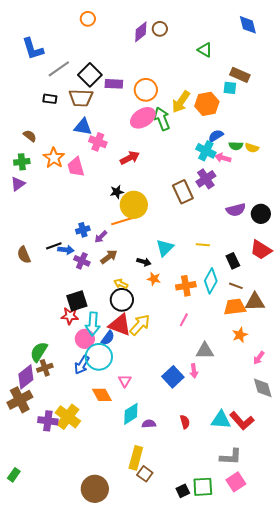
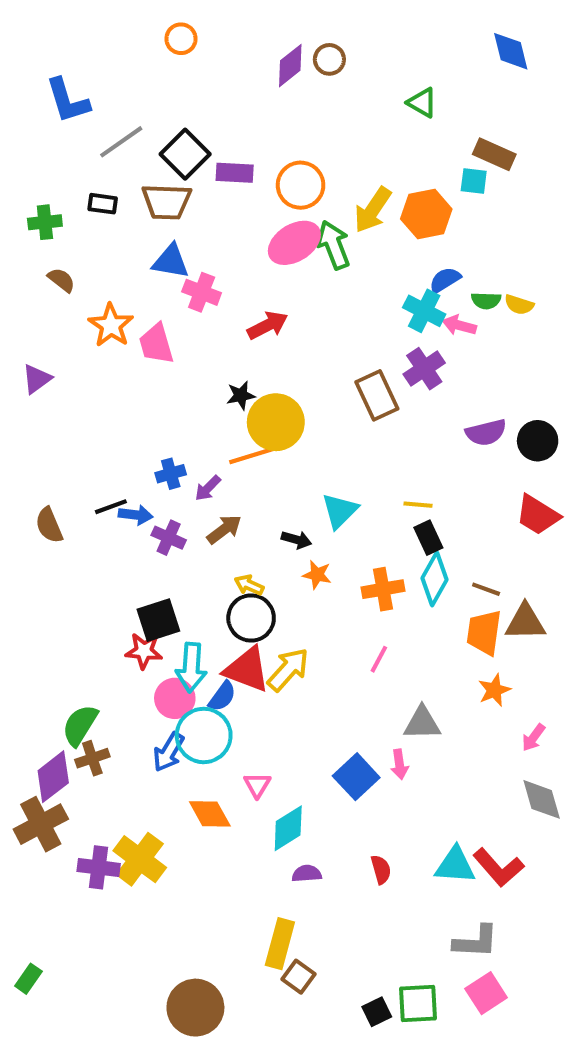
green cross: (22, 162) -> (45, 222), moved
black rectangle: (233, 261) -> (428, 538), moved
orange trapezoid: (235, 307) -> (484, 632), turned -75
cyan diamond: (131, 414) -> (288, 828), moved

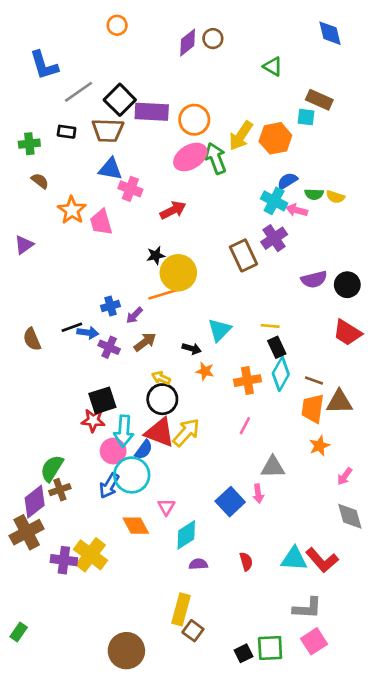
purple rectangle: (235, 173) -> (152, 112), size x1.4

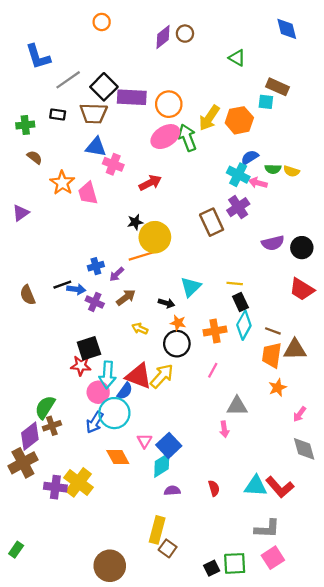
black circle: (162, 399) -> (177, 344), moved
blue square: (230, 502) -> (169, 445), moved

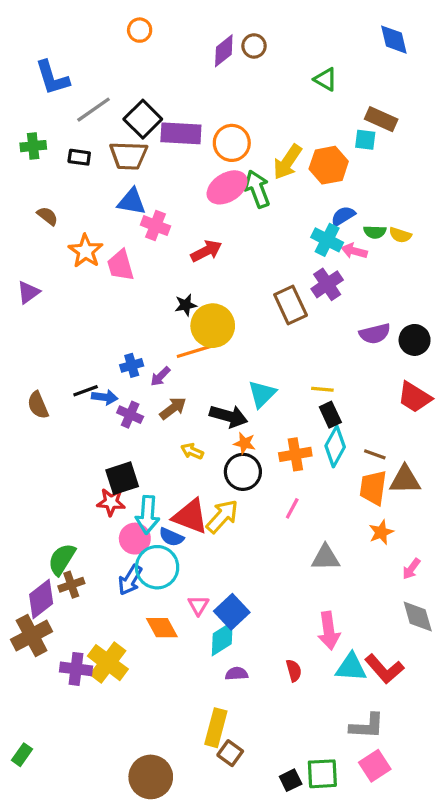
green cross: (25, 125) -> (33, 146), moved
black arrow: (166, 303) -> (229, 416), size x1.6
blue semicircle: (125, 391) -> (171, 537), turned 78
pink arrow: (224, 429) -> (329, 631), moved, size x1.6

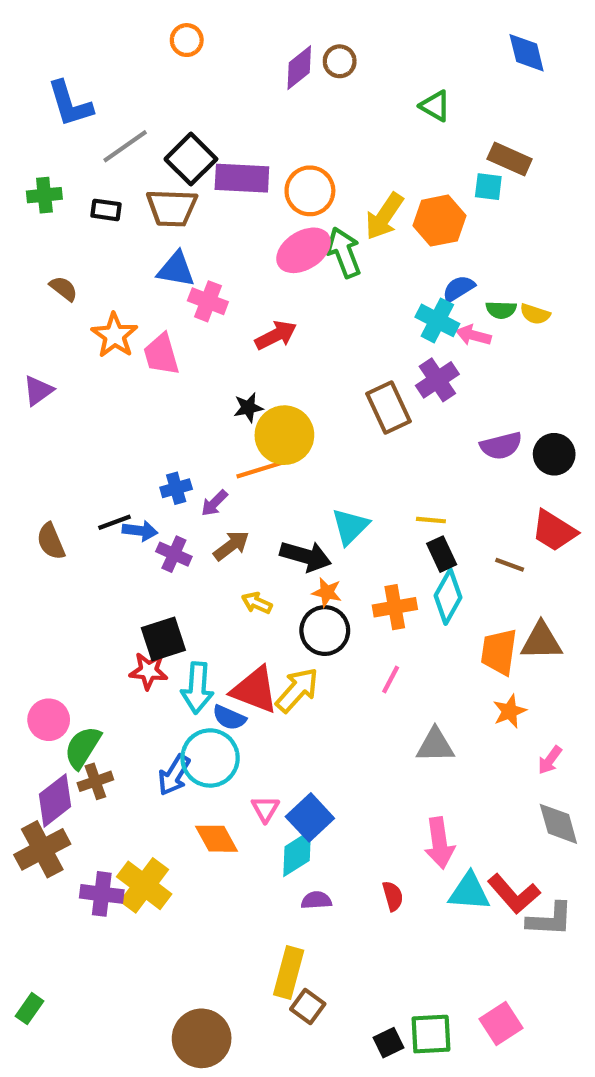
brown line: (375, 454) -> (510, 565), moved
pink circle: (135, 539) -> (49, 720), moved
gray L-shape: (367, 726) -> (550, 919), moved

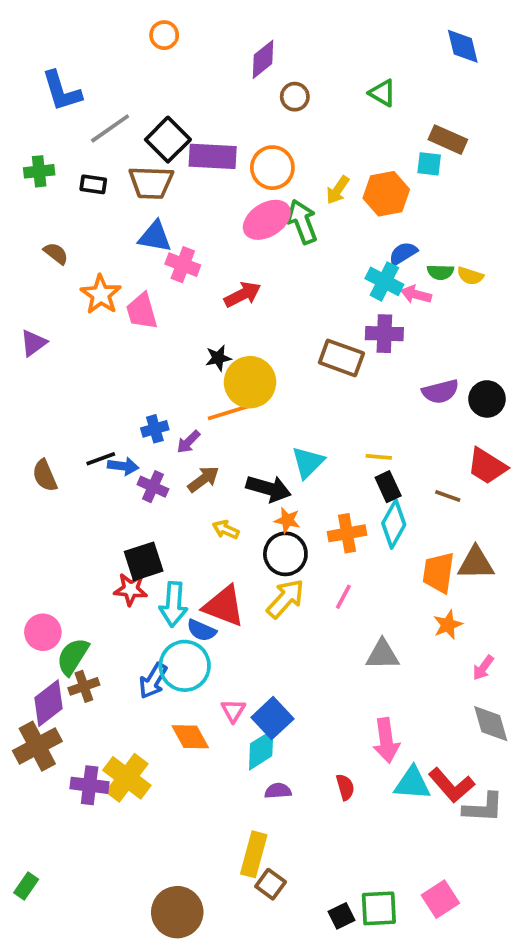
brown circle: (340, 61) -> (295, 97), moved
yellow arrow: (384, 216) -> (338, 190), size x0.7
purple cross: (437, 380) -> (384, 334), turned 36
brown rectangle: (388, 408) -> (341, 358), turned -45
yellow arrow: (297, 690) -> (285, 599), moved

